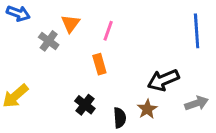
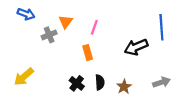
gray cross: (49, 41) -> (49, 35), turned 32
black arrow: (163, 80) -> (136, 47), moved
black semicircle: (120, 118) -> (100, 82), moved

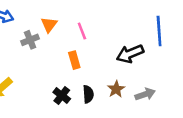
pink line: (94, 27) -> (82, 31), turned -40
gray arrow: (161, 82) -> (145, 94), moved
brown star: (124, 87) -> (116, 89), moved

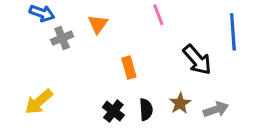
pink line: (82, 31) -> (158, 15), moved
gray cross: (30, 40) -> (62, 38), moved
black arrow: (130, 54) -> (197, 60), turned -108

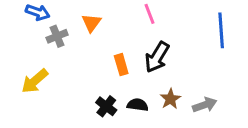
black arrow: (197, 60) -> (157, 57), moved, turned 72
yellow arrow: (39, 102) -> (35, 81), moved
black semicircle: (146, 110) -> (138, 105), turned -78

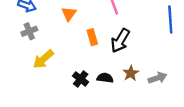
gray cross: (57, 36) -> (29, 31), moved
orange rectangle: (121, 65) -> (92, 37), moved
yellow arrow: (35, 81) -> (43, 59), moved

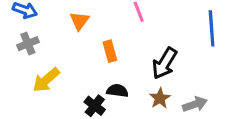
black arrow: (120, 41) -> (164, 63), moved
black semicircle: (105, 78) -> (117, 91), moved

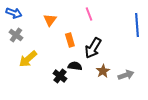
gray cross: (28, 44) -> (16, 35), turned -32
black arrow: (164, 63) -> (93, 48), moved

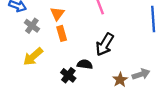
gray cross: (16, 35) -> (32, 26), moved
orange rectangle: (70, 40) -> (62, 33), moved
brown star: (103, 71) -> (120, 80), moved

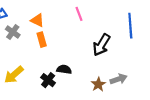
orange triangle: (57, 14) -> (37, 20), turned -40
black arrow: (105, 44) -> (101, 45), moved
yellow arrow: (33, 57) -> (14, 75), moved

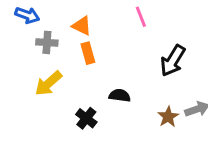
gray cross: (13, 32) -> (47, 42), turned -32
yellow arrow: (14, 75) -> (48, 83), moved
black cross: (48, 80) -> (86, 118), moved

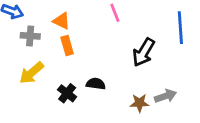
brown star: (168, 117) -> (139, 103), turned 30
black cross: (86, 118) -> (67, 93), moved

